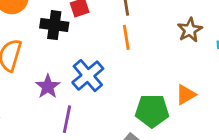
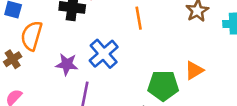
purple star: (48, 87) -> (67, 64), turned -30

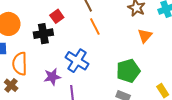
orange triangle: (194, 70) -> (145, 36), moved

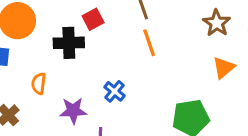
blue cross: (77, 61) -> (115, 91), size x0.6
orange semicircle: (20, 64) -> (39, 84), moved, size x0.6

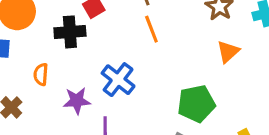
blue cross: (115, 91) -> (118, 80), size x1.5

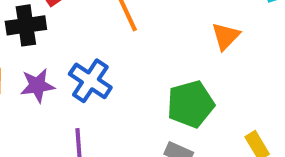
purple star: (77, 101) -> (37, 85), moved

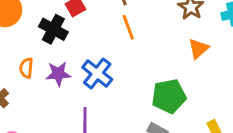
black cross: (26, 25) -> (53, 29), turned 32

